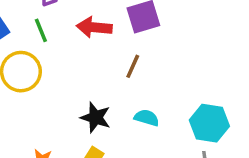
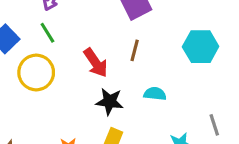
red arrow: (94, 27) -> (96, 63), moved, turned -120
cyan hexagon: (209, 123) -> (201, 47), moved

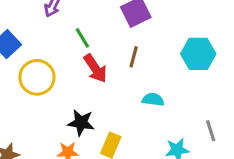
green line: (47, 33) -> (82, 38), moved
black star: (110, 102) -> (81, 123), moved

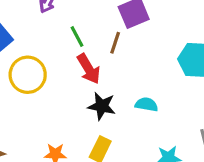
brown line: (134, 57) -> (115, 43), moved
black star: (81, 123) -> (102, 106), moved

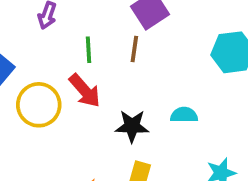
green line: (77, 37) -> (88, 50), turned 35
red arrow: (89, 69) -> (85, 91), moved

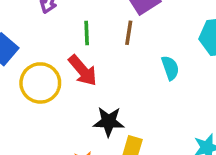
cyan semicircle: (184, 115) -> (170, 68), moved, turned 70
black star: (132, 126) -> (109, 122), moved

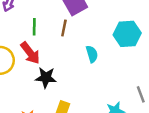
black star: (109, 122) -> (46, 78), moved

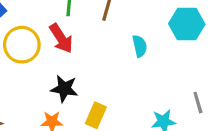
black star: (46, 78) -> (64, 89), moved

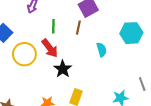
black star: (64, 89) -> (63, 69), moved, turned 30

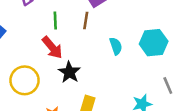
cyan hexagon: (131, 33) -> (154, 43), moved
yellow circle: (24, 54) -> (25, 80), moved

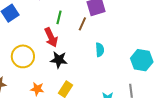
cyan hexagon: (154, 43) -> (142, 60), moved
black star: (69, 72) -> (59, 60), turned 30

